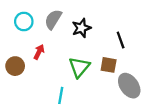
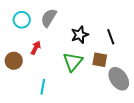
black star: (81, 28) -> (80, 35), moved
cyan line: (61, 95) -> (43, 87), moved

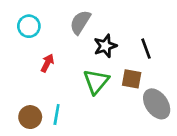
gray semicircle: (49, 18) -> (80, 22), moved
brown circle: (14, 61) -> (30, 117), moved

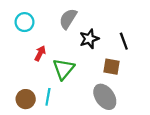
green triangle: (96, 81) -> (64, 69), moved
gray ellipse: (157, 104) -> (105, 97), moved

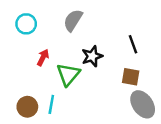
black star: (89, 39) -> (92, 56), moved
brown square: (112, 67) -> (131, 77), moved
gray ellipse: (105, 97) -> (143, 104), moved

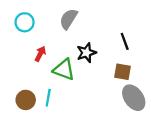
green triangle: (68, 74) -> (64, 70), turned -50

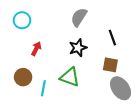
gray semicircle: (68, 19) -> (79, 17), moved
green triangle: (64, 70) -> (70, 77), moved
brown circle: (26, 100) -> (23, 77), moved

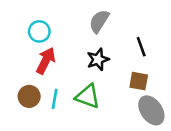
cyan circle: (22, 20) -> (39, 31), moved
red arrow: (36, 49) -> (46, 61), size x1.5
cyan line: (43, 88) -> (55, 99), moved

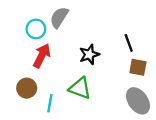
gray semicircle: (99, 21) -> (59, 17), moved
brown square: (139, 81) -> (138, 67), moved
cyan line: (55, 99) -> (50, 103), moved

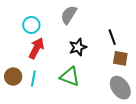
gray semicircle: (59, 17) -> (69, 15), moved
brown circle: (27, 88) -> (13, 77), moved
cyan line: (50, 103) -> (33, 79), moved

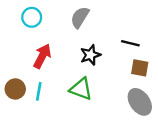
cyan circle: (31, 25) -> (32, 17), moved
black line: (112, 37) -> (130, 43), turned -56

